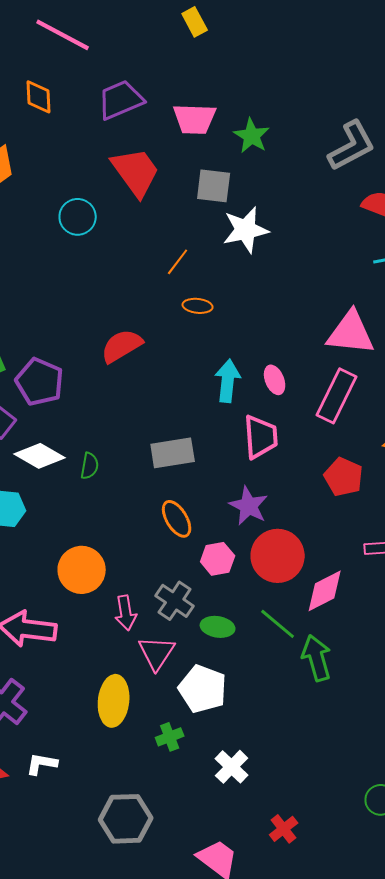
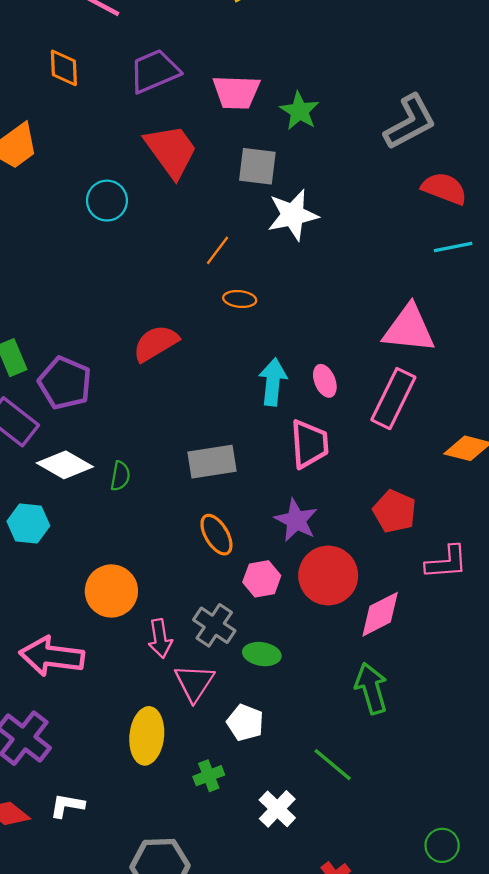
red pentagon: (344, 477) -> (395, 511), moved
green line: (278, 624) -> (333, 765), moved
white pentagon: (203, 689) -> (245, 723), size x0.7

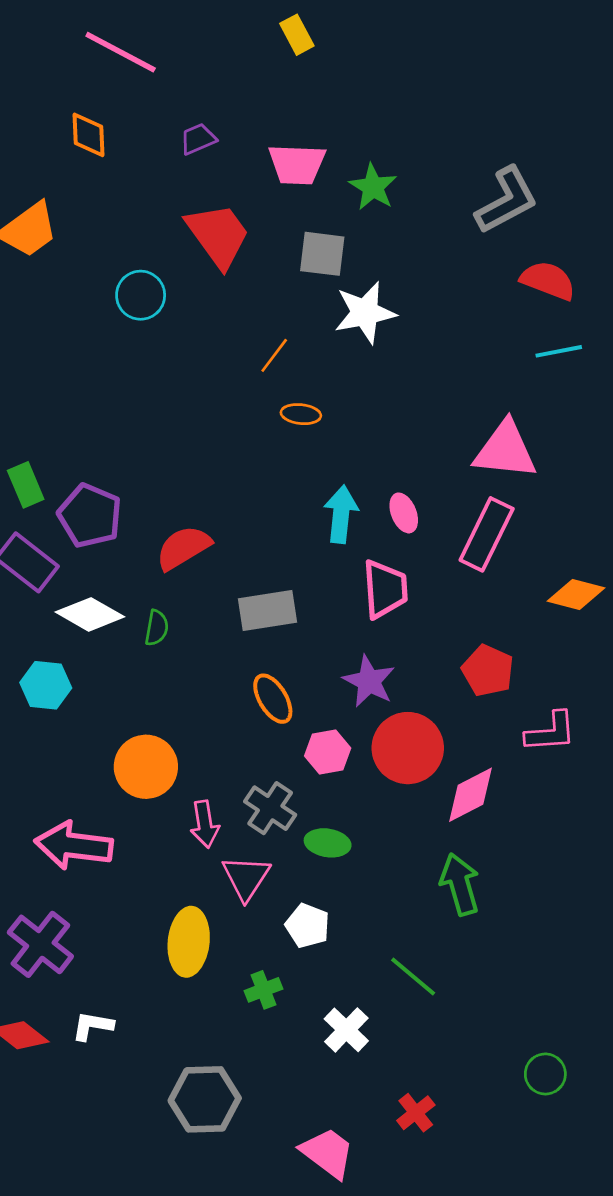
purple trapezoid: (155, 71) -> (198, 139), size x0.6
red semicircle: (156, 343) -> (183, 548), moved

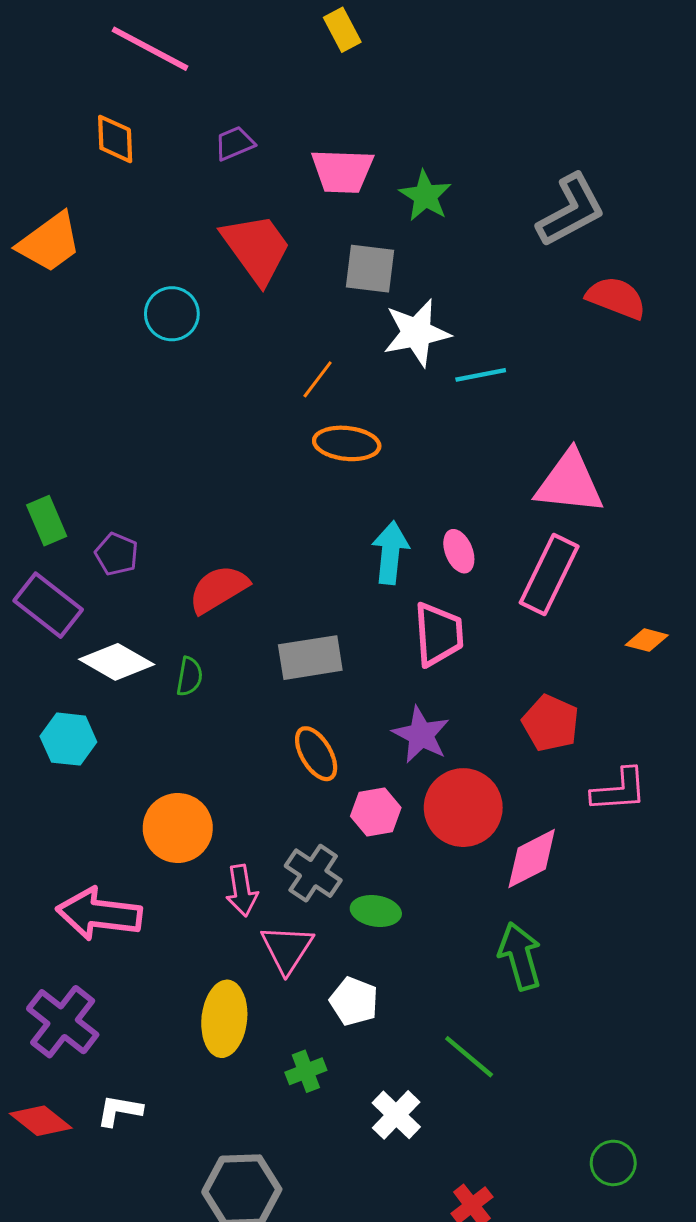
cyan line: (559, 351) -> (481, 375), moved
orange ellipse: (301, 414) -> (347, 443), size x1.5
purple pentagon: (90, 516) -> (117, 554), size x0.6
orange diamond: (576, 594) -> (647, 640), size x0.7

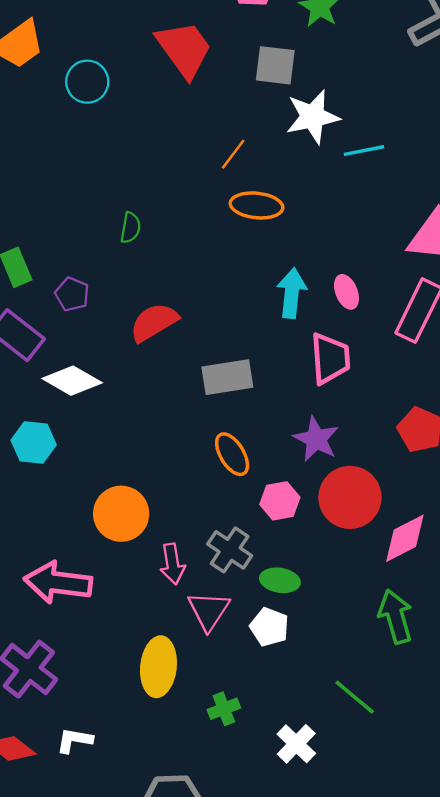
cyan circle: (172, 314) -> (87, 82), moved
green semicircle: (189, 676) -> (130, 228), moved
white pentagon: (354, 1001) -> (269, 627), moved

